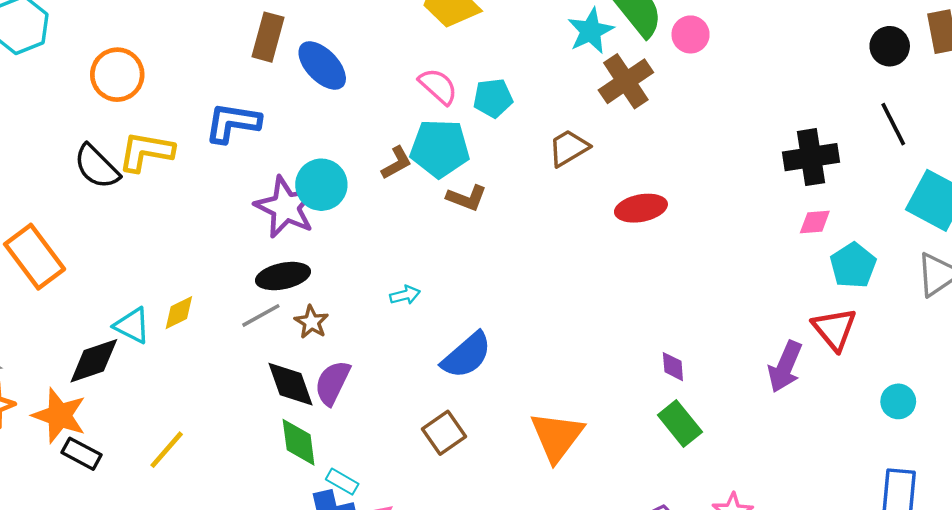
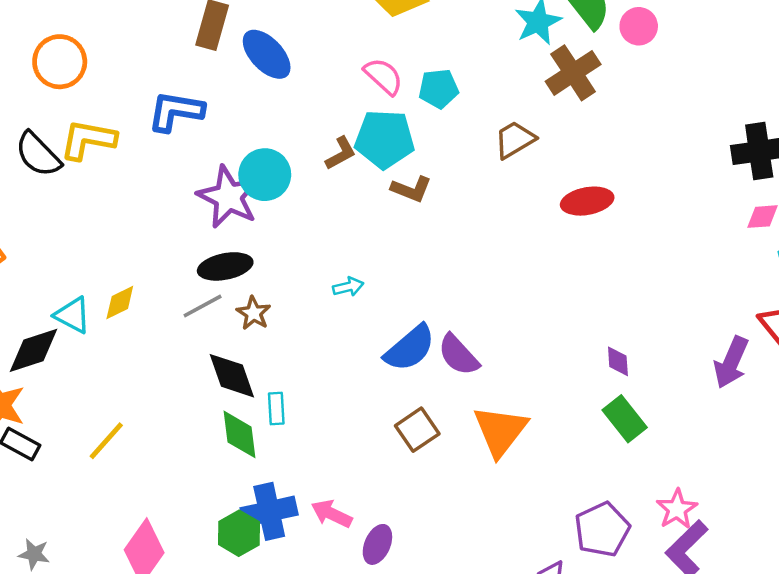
purple semicircle: (332, 383) -> (458, 355), moved, turned -69
brown square: (444, 433) -> (417, 430), moved
cyan rectangle: (342, 482) -> (276, 409), moved, turned 56

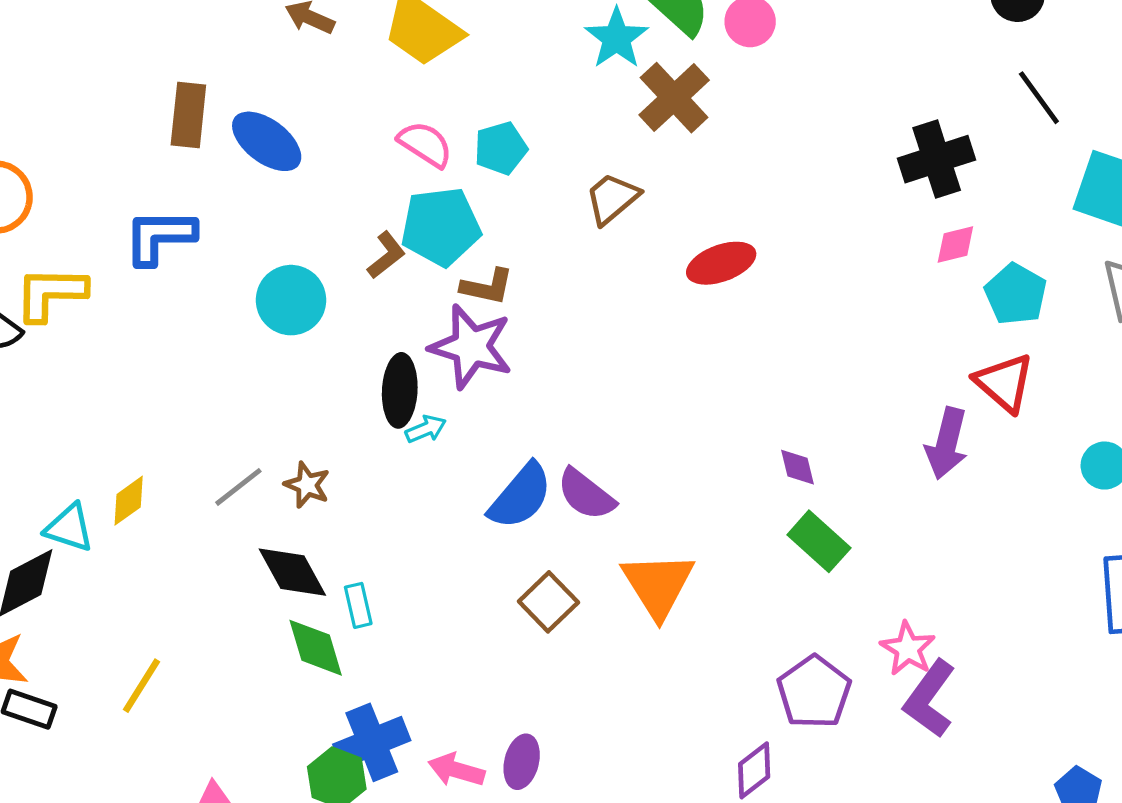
purple star: (228, 197) -> (471, 347), moved
black ellipse: (225, 266) -> (400, 390), moved, turned -66
pink arrow: (332, 514) -> (456, 770), moved

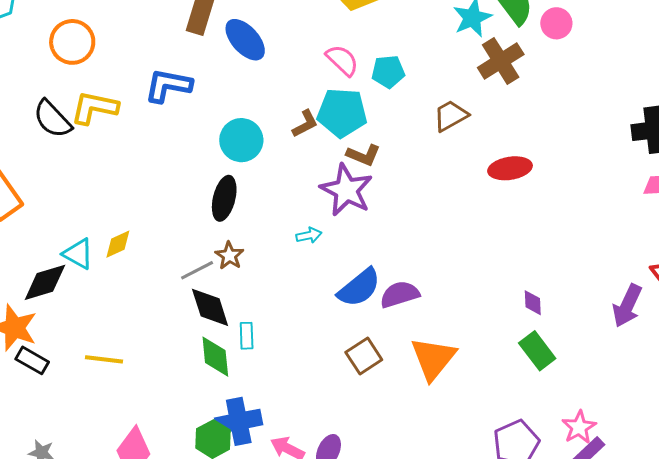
black ellipse: (400, 390) -> (224, 198), moved
gray line: (238, 487) -> (197, 270), moved
purple semicircle: (586, 494) -> (400, 294), turned 114
yellow line: (142, 686) -> (104, 359), turned 54

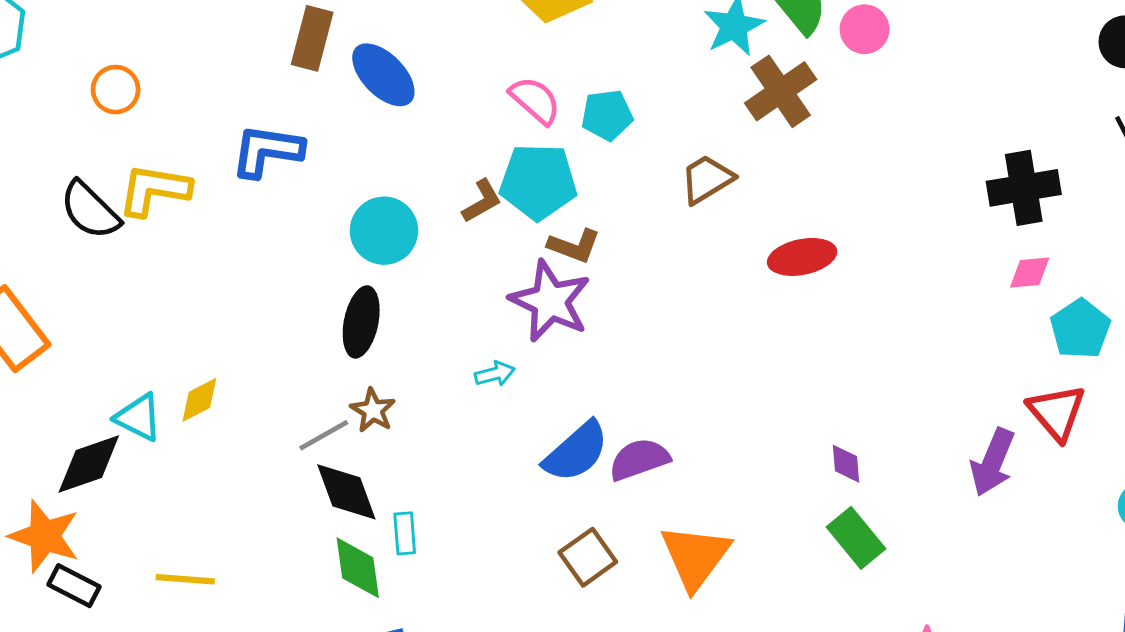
orange circle: (72, 42) -> (116, 90), size x0.7

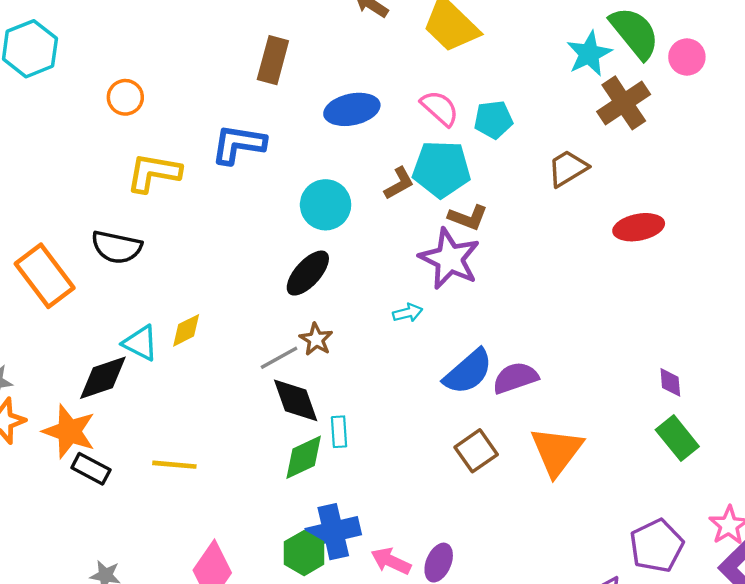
blue ellipse: (383, 75) -> (352, 109), moved, turned -58
black semicircle: (90, 210) -> (117, 247), moved, turned -33
black ellipse: (361, 322) -> (308, 273), turned 30
green diamond: (358, 568) -> (304, 457), turned 72

